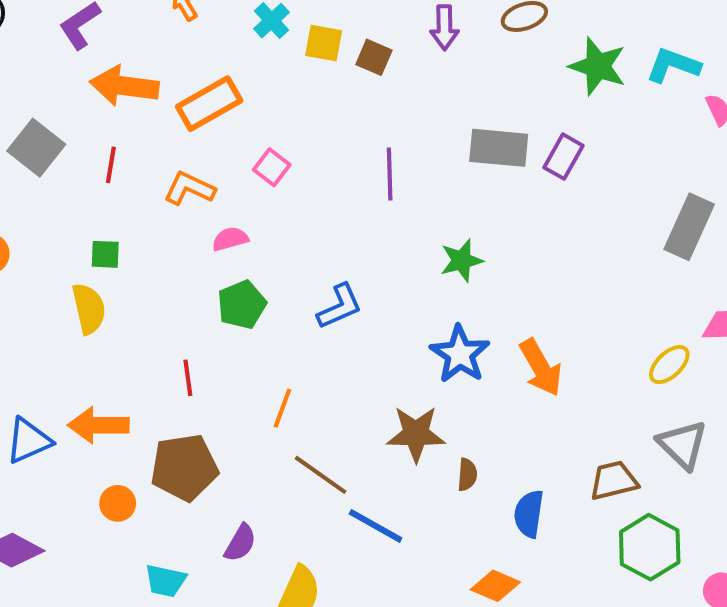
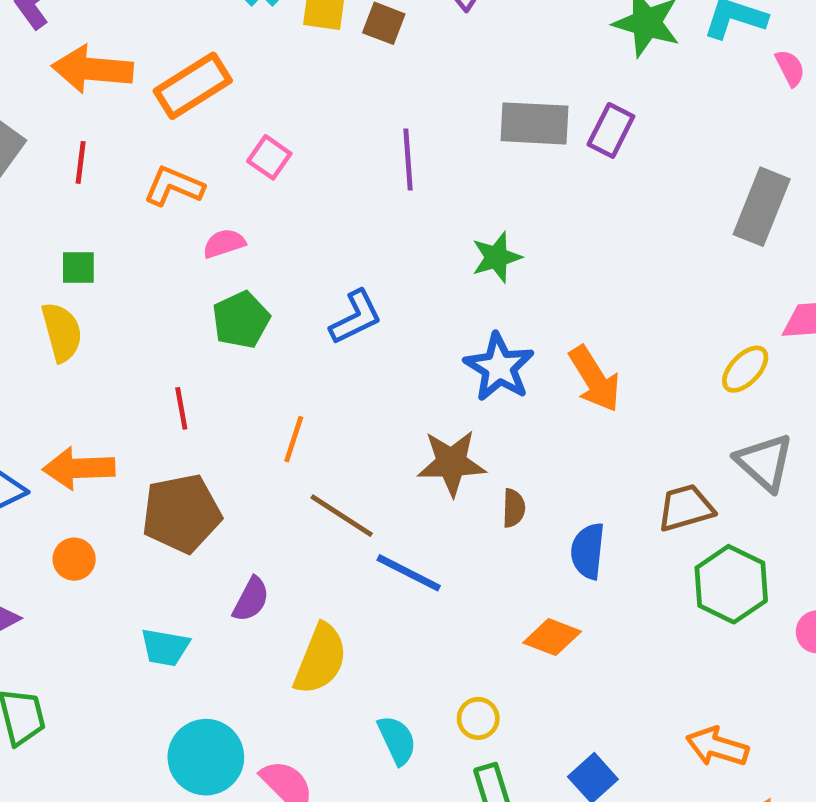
orange circle: (118, 503) -> (74, 559), moved

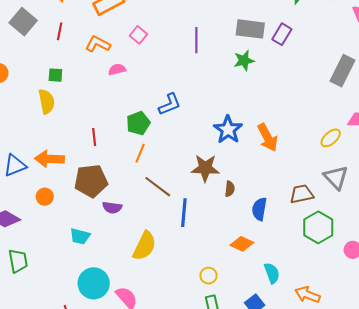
green star: (496, 257) -> (244, 61), moved
green pentagon: (241, 320) -> (138, 123), moved
blue line: (409, 573) -> (184, 213), turned 64
purple semicircle: (251, 599) -> (112, 207), moved, turned 66
cyan semicircle: (397, 740) -> (272, 273), moved

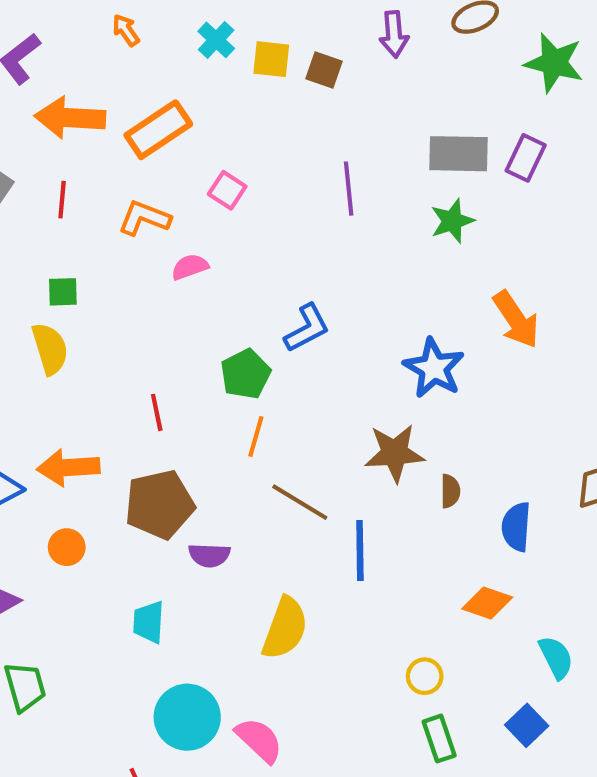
orange arrow: (268, 137) -> (516, 319), moved
cyan trapezoid: (80, 236) -> (149, 622), turned 85

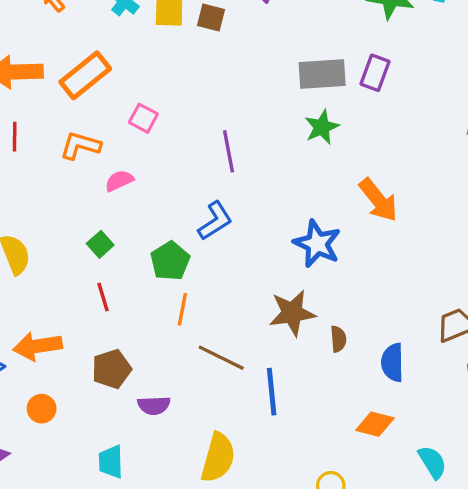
purple line: (349, 189) -> (228, 151), moved
green square: (63, 292) -> (100, 244), moved, turned -35
brown pentagon: (160, 504) -> (111, 369), size x0.7

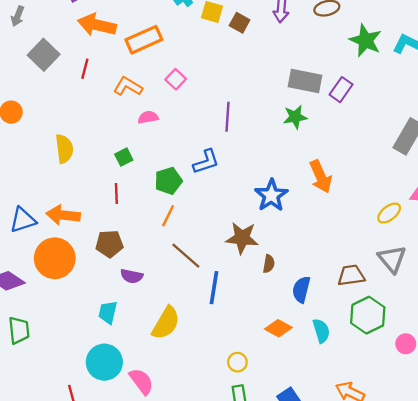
orange circle: (42, 409) -> (55, 258), size x2.0
cyan trapezoid: (111, 462) -> (108, 312), moved
cyan semicircle: (432, 462) -> (321, 331), moved

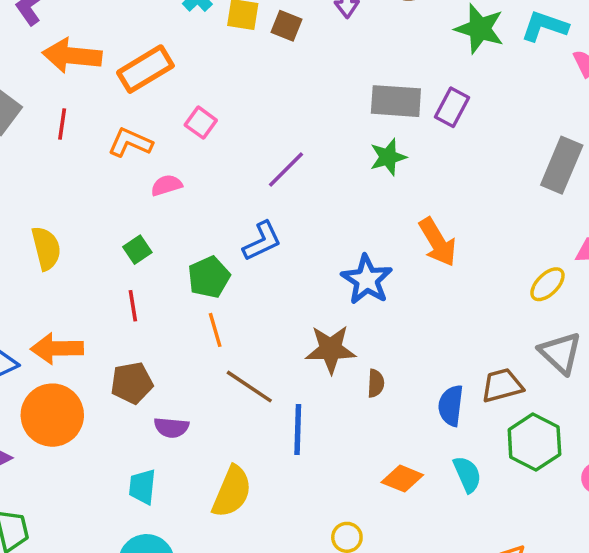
purple line: (228, 117) -> (286, 170), turned 48
orange line: (168, 216) -> (215, 330), turned -35
blue semicircle: (301, 289) -> (451, 406), moved

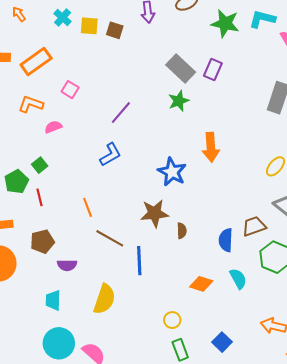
gray rectangle: (396, 101) -> (181, 69), turned 44
orange arrow: (438, 242) -> (211, 147), turned 32
green pentagon: (209, 277) -> (16, 182), moved

